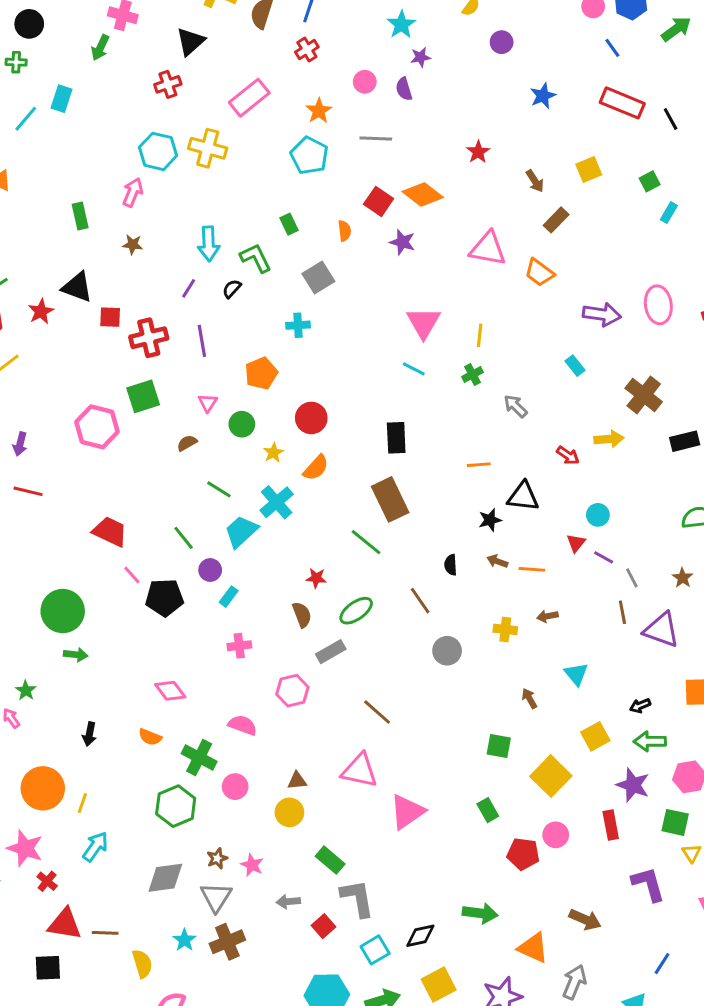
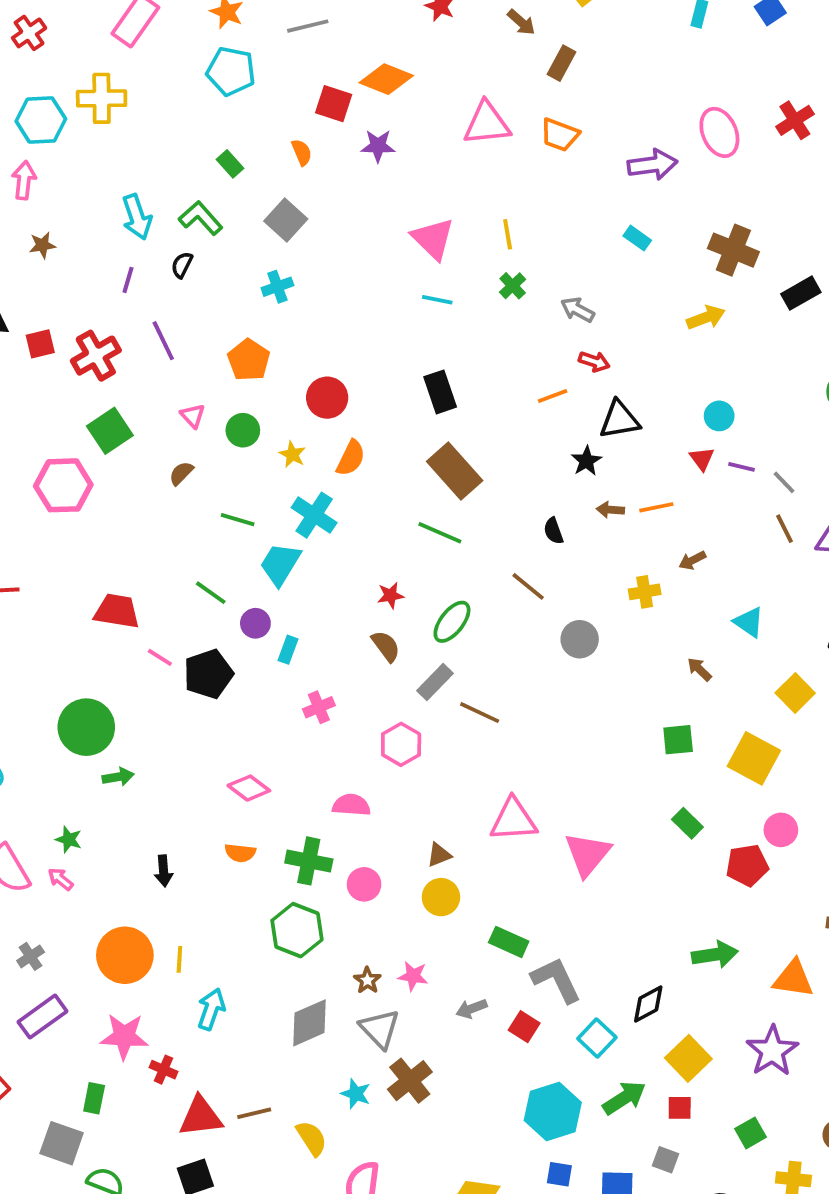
red arrow: (568, 455) -> (594, 361), moved
brown line: (377, 712) -> (480, 713), moved

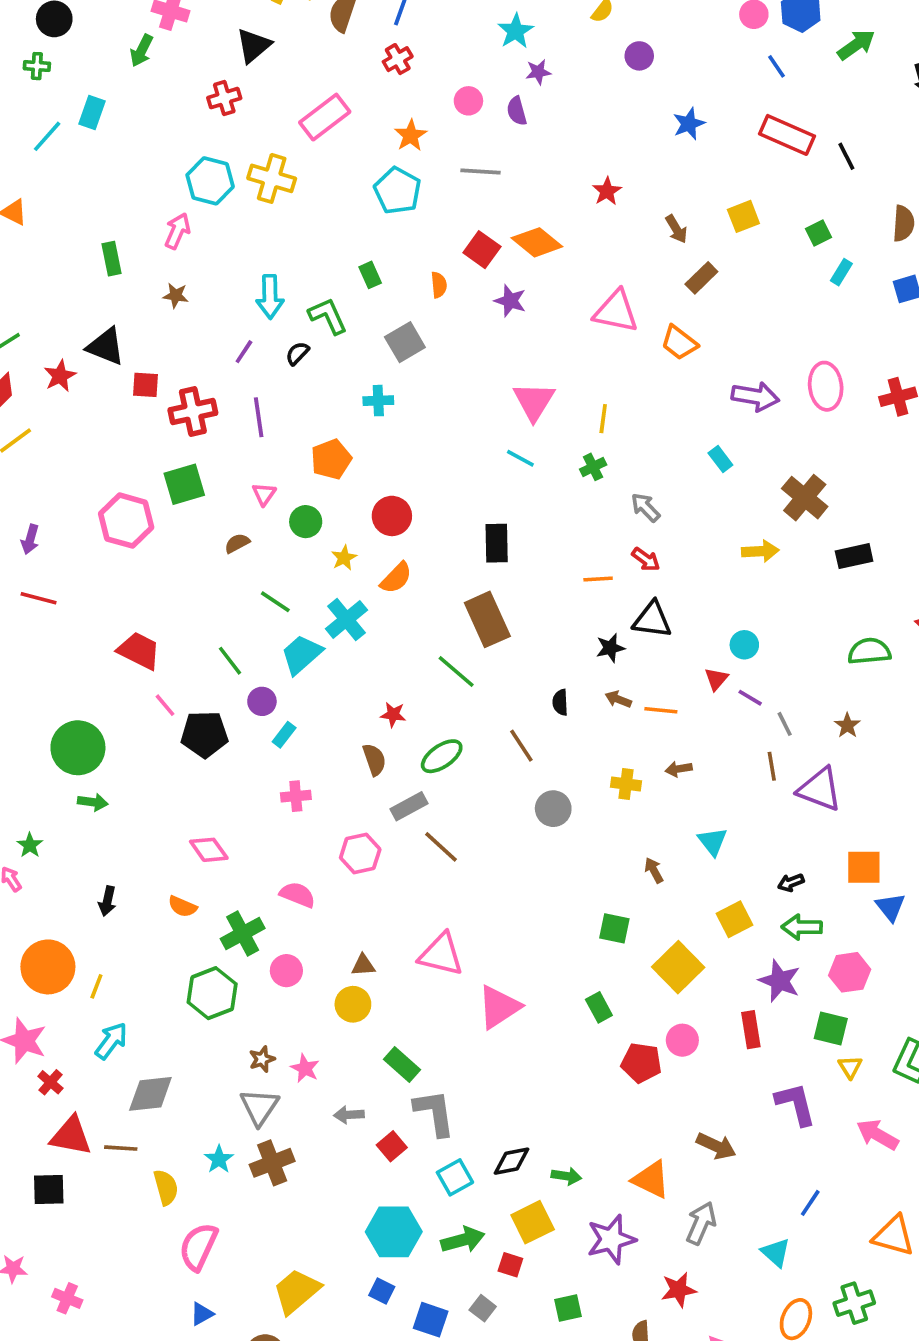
green cross: (309, 861) -> (243, 933), turned 33
green arrow: (715, 955) -> (566, 1176), moved, size x0.7
gray diamond: (309, 1023) -> (150, 1094), moved

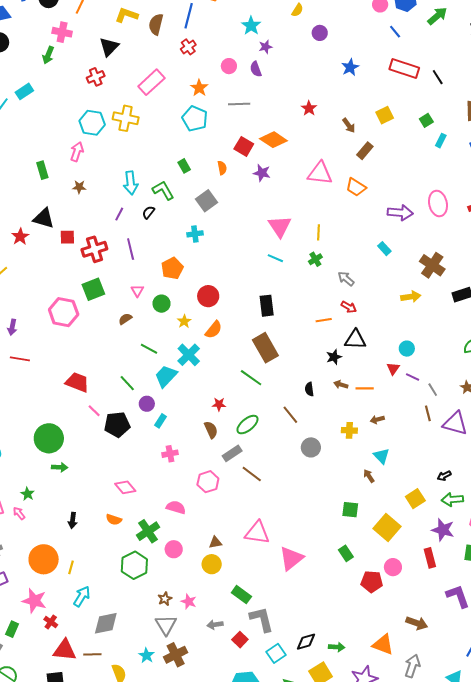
cyan rectangle: (92, 113) -> (24, 91), turned 42
cyan triangle: (713, 841) -> (381, 456), moved

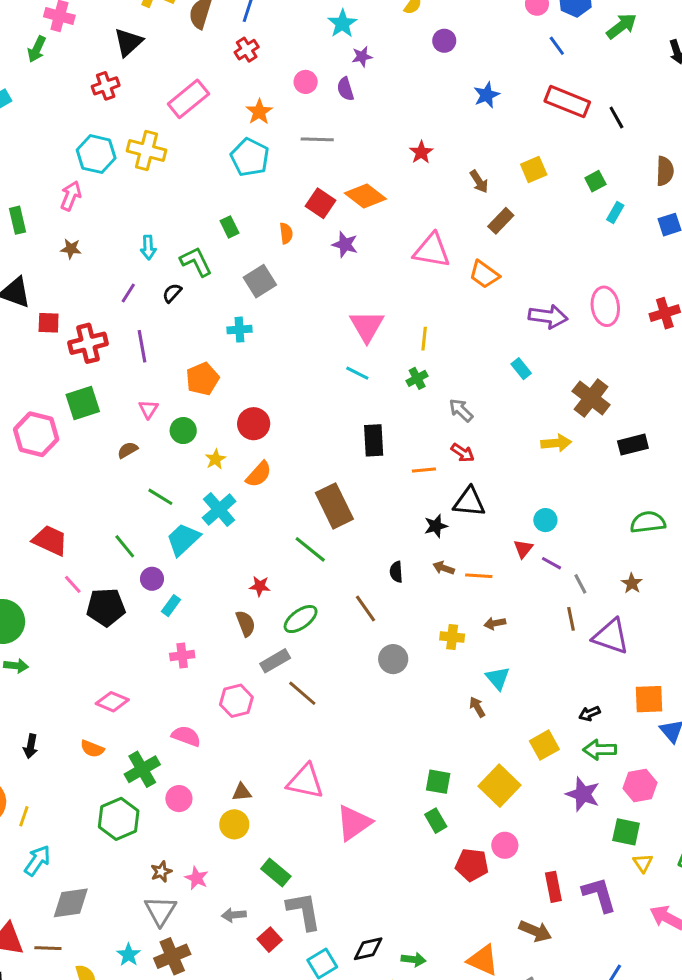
cyan arrow: (131, 183) -> (148, 247), size x0.7
black rectangle: (267, 306) -> (374, 440), moved
pink diamond: (125, 487) -> (112, 702), turned -30
green square: (350, 510) -> (438, 782), moved
red rectangle: (430, 558) -> (553, 887), moved

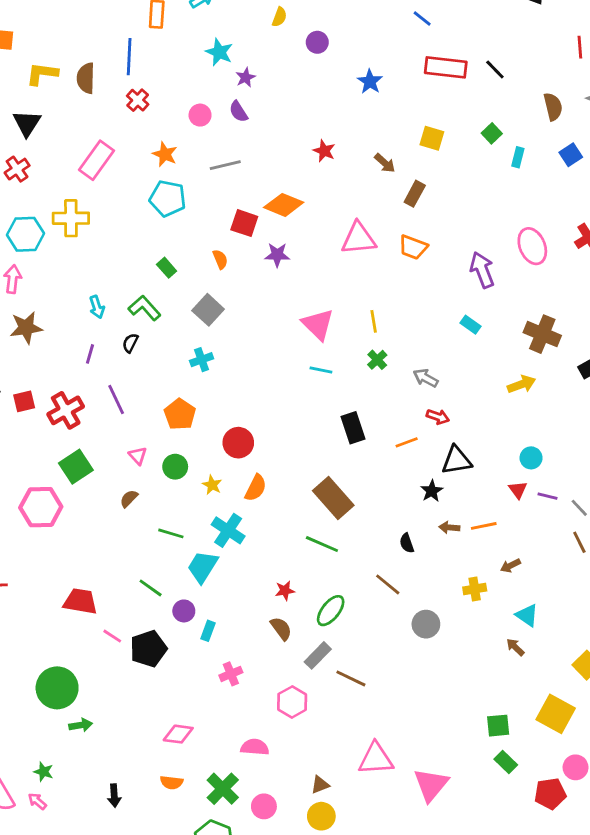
yellow square: (534, 169) -> (432, 138), turned -35
brown star: (71, 249) -> (26, 328), size x1.6
purple arrow: (548, 316) -> (482, 270), turned -104

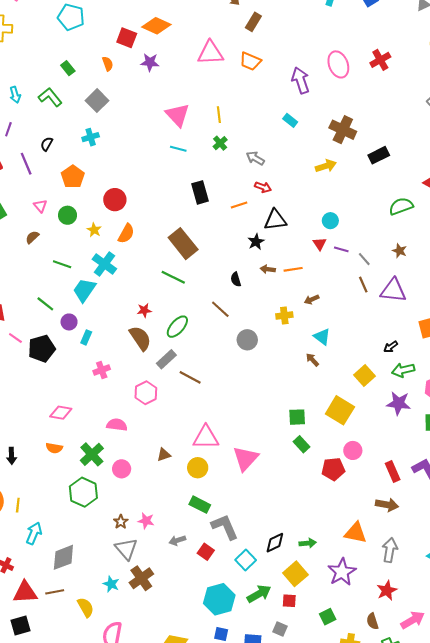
black semicircle: (130, 343) -> (47, 144), moved
brown semicircle: (281, 629) -> (140, 338), size x1.4
yellow circle: (321, 816) -> (198, 468), moved

